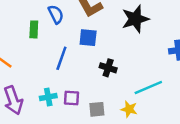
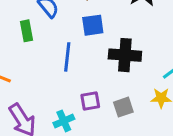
black cross: (108, 68) -> (125, 55), size x1.5
cyan cross: (48, 97) -> (64, 121), moved

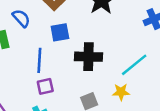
purple square: (90, 101) -> (45, 86), moved

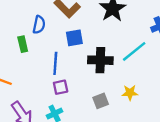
blue semicircle: (21, 18) -> (39, 25), turned 54
cyan line: (134, 65) -> (134, 51), moved

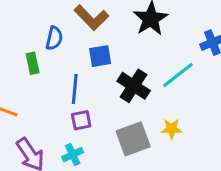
black cross: (100, 60) -> (134, 86), turned 30
gray square: (101, 101) -> (133, 139), size x1.6

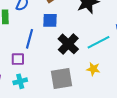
purple square: (81, 120) -> (18, 59), moved
yellow star: (172, 129) -> (93, 69), moved

